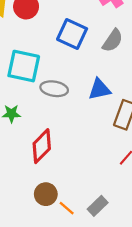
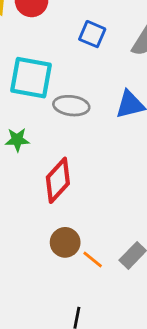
blue square: (72, 34) -> (92, 34), size x0.7

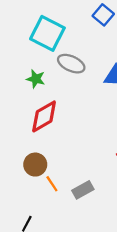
green star: (17, 140) -> (36, 79), moved

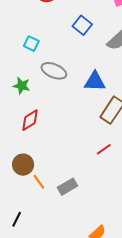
cyan square: (47, 33) -> (31, 44), size x0.5
red diamond: (44, 116) -> (30, 120), size x0.7

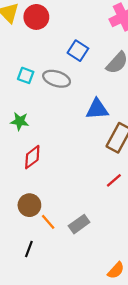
gray ellipse: (54, 71) -> (57, 79), moved
black line: (17, 219) -> (29, 249), moved

